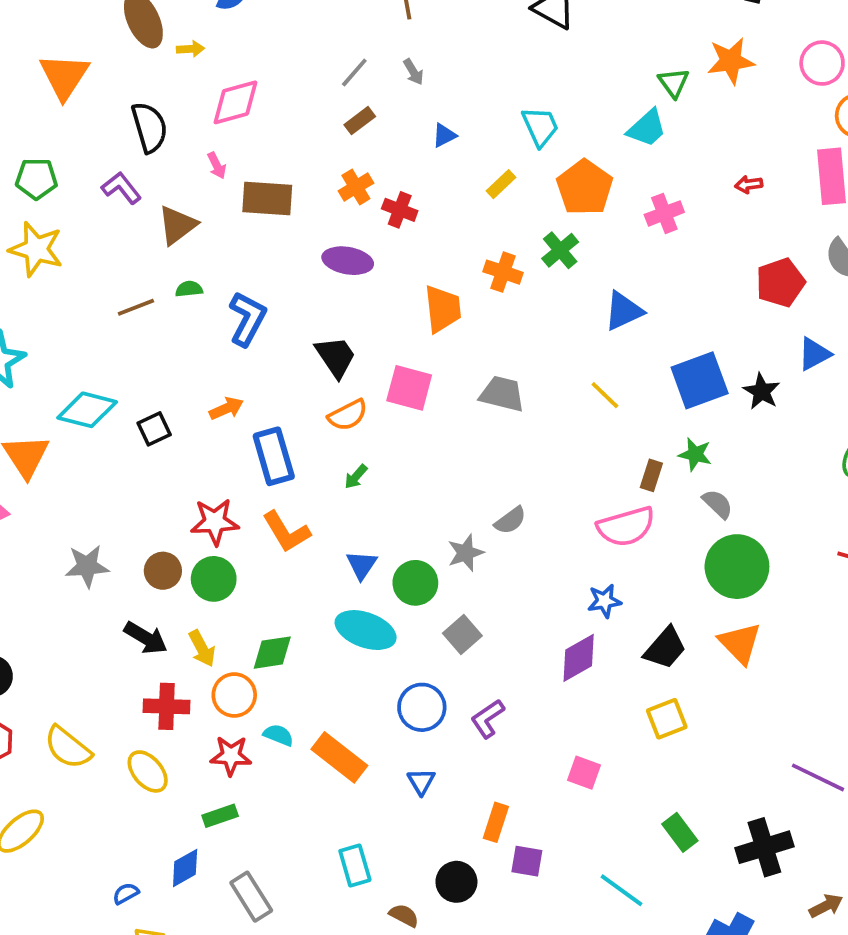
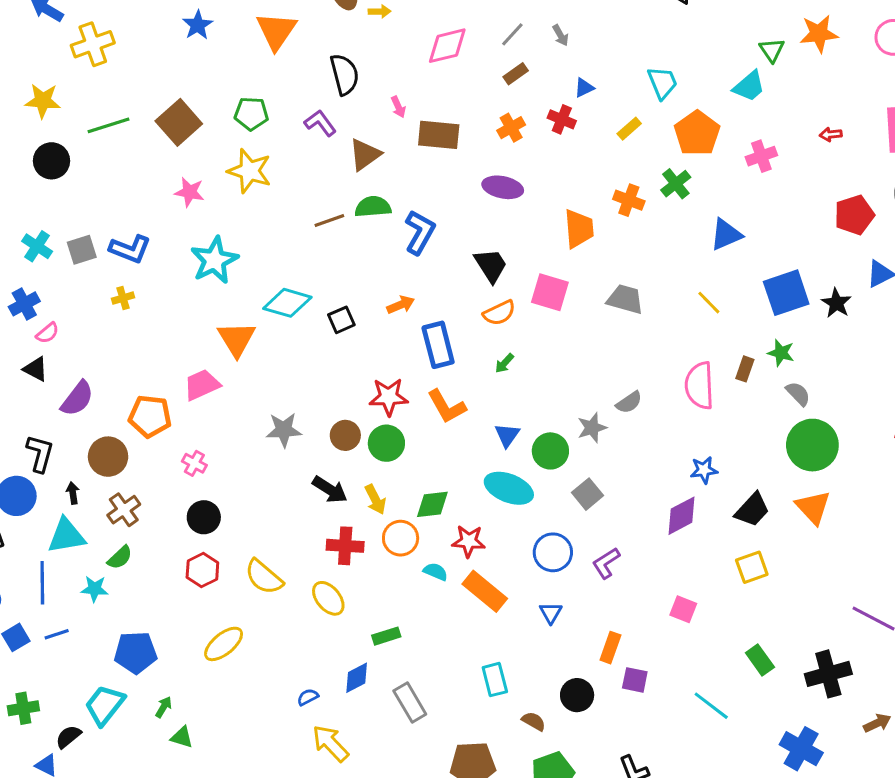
pink diamond: (235, 102) -> (447, 46), moved
red cross: (400, 210) -> (562, 119), moved
green semicircle: (189, 289) -> (373, 207), size x1.6
pink semicircle: (626, 527) -> (699, 386), moved, turned 102
red star: (231, 756) -> (469, 541), moved

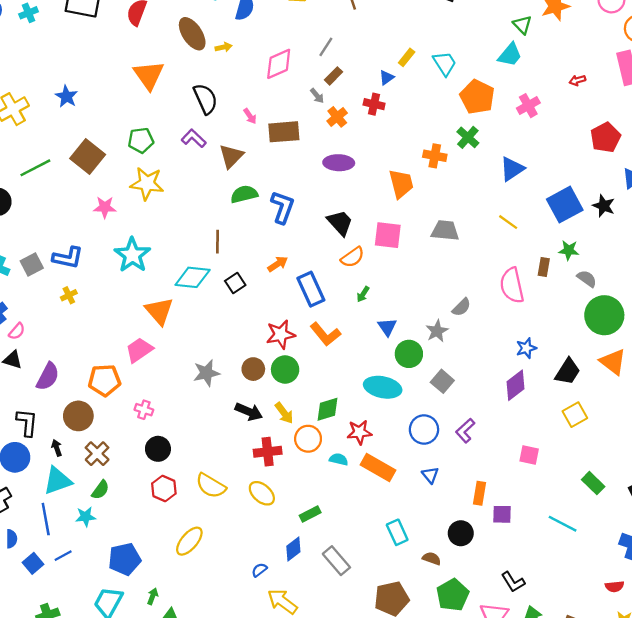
blue star: (198, 25) -> (66, 97), moved
gray arrow: (560, 35) -> (317, 96), moved
yellow rectangle: (629, 129) -> (407, 57), moved
brown line: (329, 220) -> (217, 242), moved, turned -60
blue triangle: (507, 435) -> (387, 327), moved

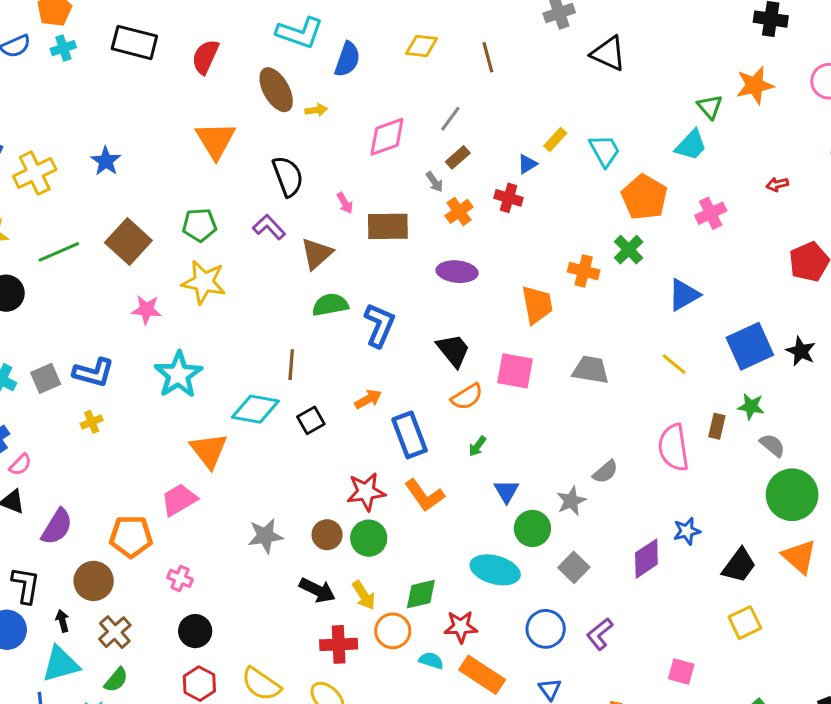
purple diamond: (516, 385) -> (646, 559), moved

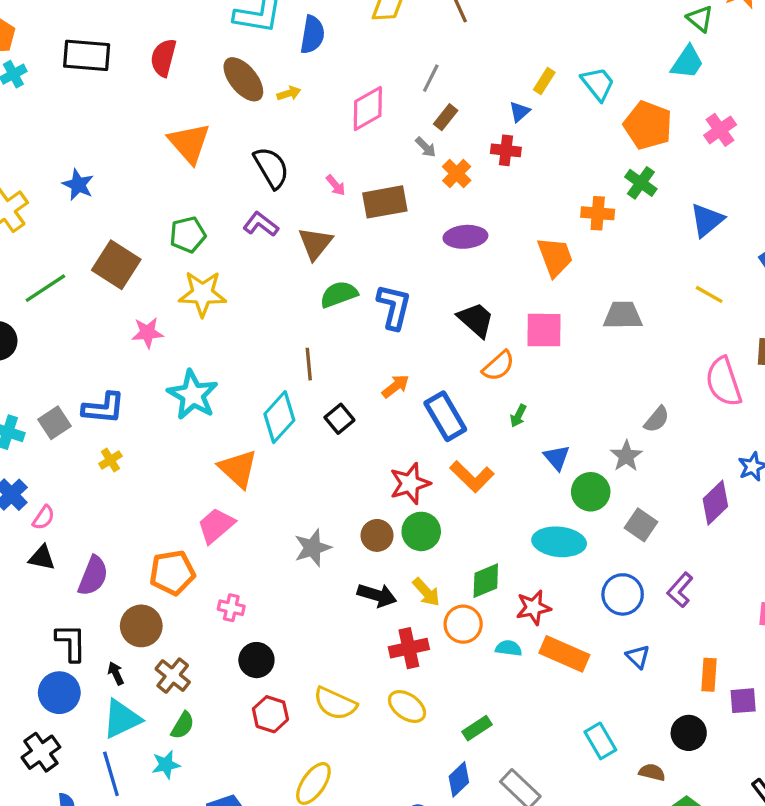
cyan diamond: (255, 409) -> (279, 417), turned -48

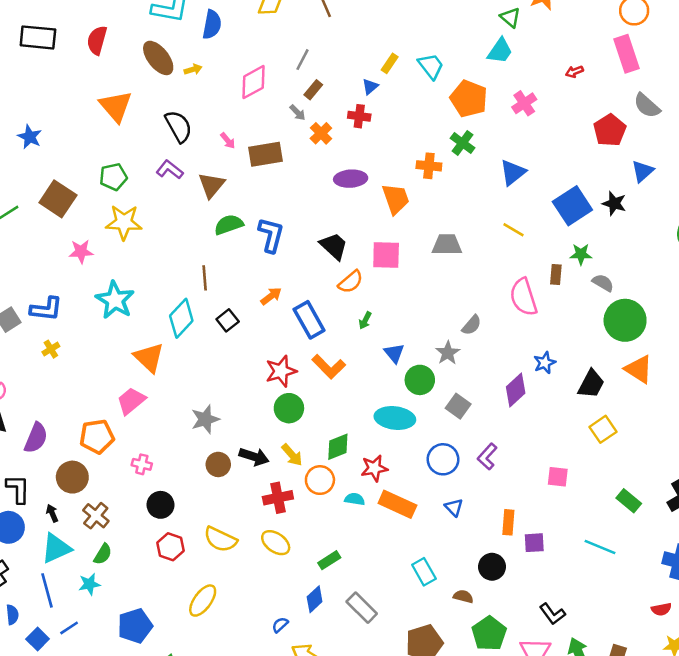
purple ellipse: (465, 237) -> (351, 179), moved
brown circle: (377, 535) -> (218, 464), moved

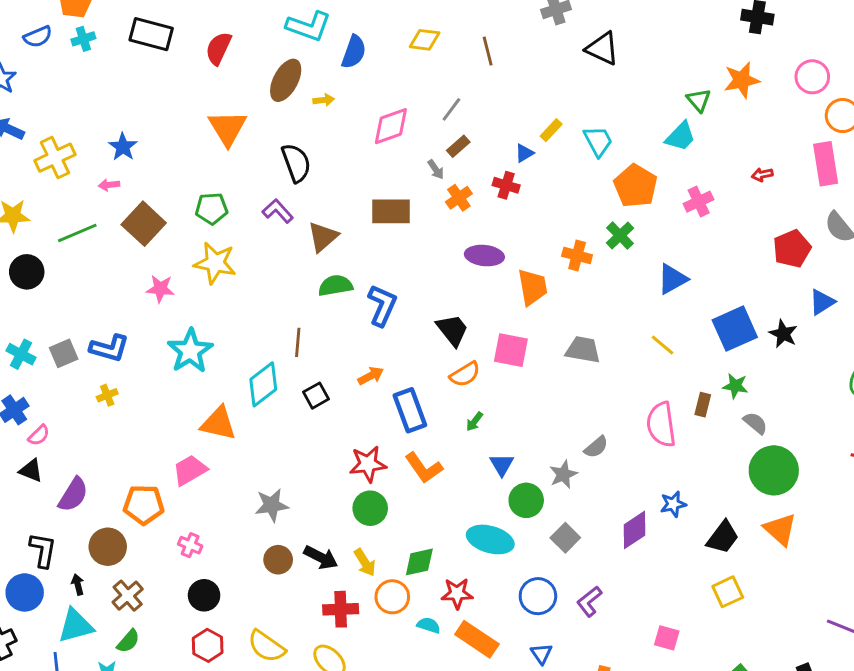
brown ellipse: (158, 58) -> (286, 80), turned 57
pink arrow: (228, 141) -> (109, 185), moved, turned 114
orange triangle: (149, 357) -> (219, 423), turned -40

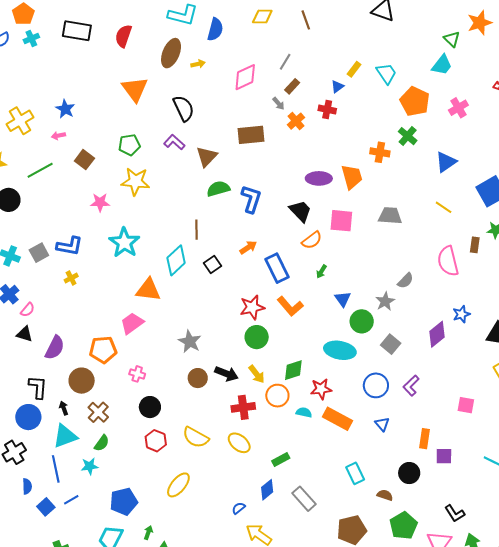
brown square: (144, 224) -> (84, 160), size x0.7
purple ellipse: (484, 256) -> (319, 178), moved
gray star: (272, 505) -> (190, 342), turned -30

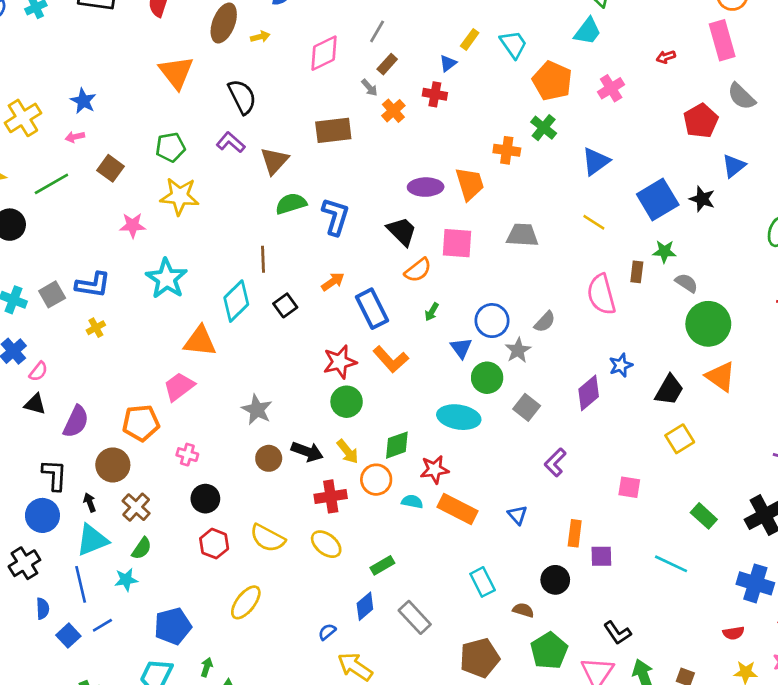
blue circle: (376, 385) -> (492, 321), moved

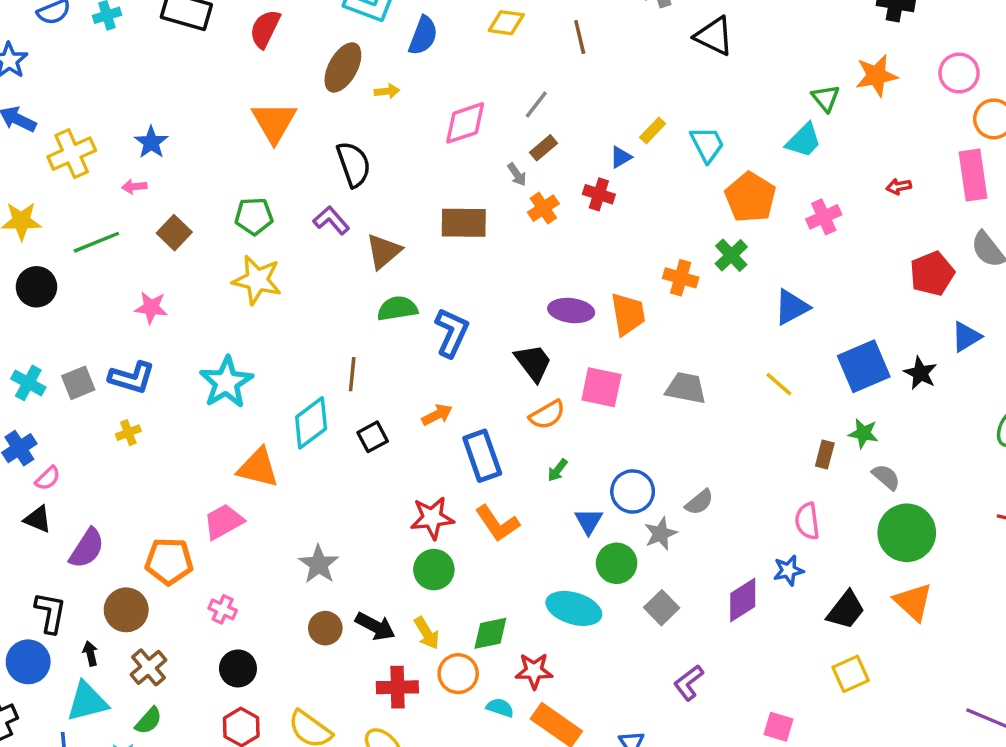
pink star: (133, 225) -> (151, 308), moved
pink semicircle: (601, 294) -> (807, 521), moved, size x0.7

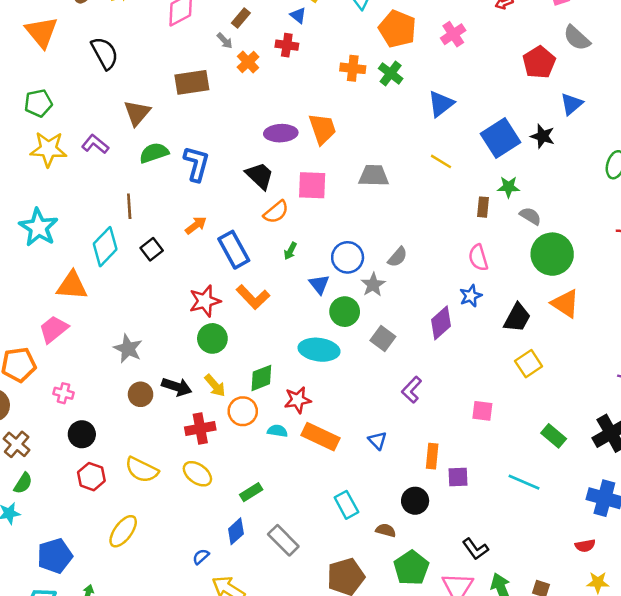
blue triangle: (621, 157) -> (298, 15), turned -42
purple L-shape: (331, 220) -> (95, 144), moved
orange cross: (681, 278) -> (353, 68), moved

